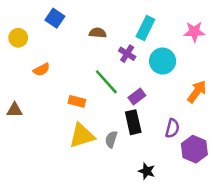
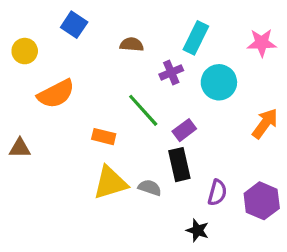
purple cross: (127, 54) -> (171, 72), turned 35
orange semicircle: (41, 70) -> (56, 94), size x1.6
purple semicircle: (172, 128) -> (217, 193), moved
gray semicircle: (111, 139) -> (150, 188), turned 91

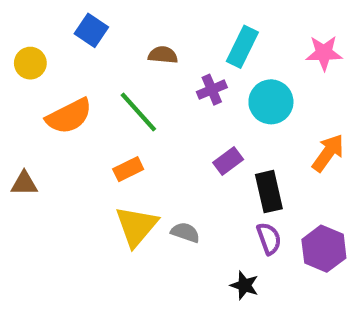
green line: (143, 110) -> (138, 112), moved
orange rectangle: (104, 137) -> (128, 169), turned -40
black rectangle: (179, 165) -> (269, 192), moved
yellow triangle: (110, 183) -> (136, 226), turned -33
purple semicircle: (217, 193) -> (269, 238), turned -35

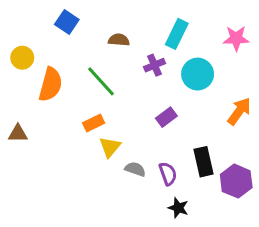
yellow circle: (30, 63) -> (22, 58), moved
orange semicircle: (69, 116) -> (50, 84), turned -48
black rectangle: (269, 192) -> (204, 162), moved
yellow triangle: (136, 226) -> (110, 147), moved, size x0.7
purple semicircle: (269, 238) -> (168, 174), moved

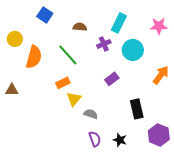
purple semicircle: (168, 174) -> (95, 139), moved
purple hexagon: (236, 181) -> (159, 135), moved

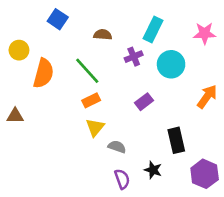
orange rectangle: (63, 83) -> (91, 100), moved
black star: (120, 140) -> (153, 170), moved

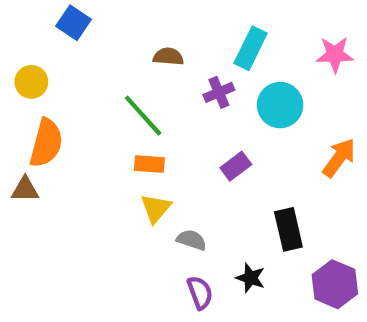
blue square: (58, 19) -> (74, 23), moved
orange semicircle: (43, 73) -> (46, 143), moved
orange rectangle: (91, 100) -> (149, 164), turned 30

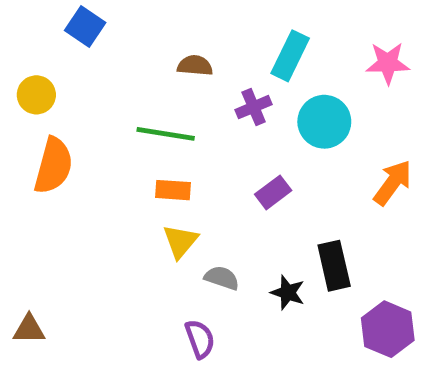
green line: (143, 116) -> (166, 134), turned -39
brown triangle: (25, 189) -> (29, 329), moved
black star: (251, 278) -> (288, 293), moved
purple semicircle: (200, 293) -> (200, 339), moved

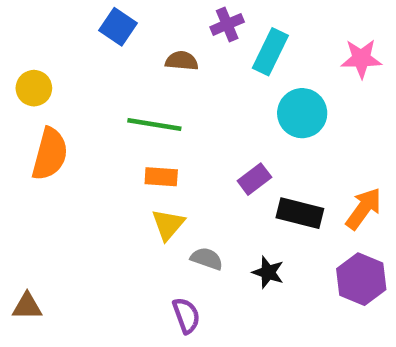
blue square: (85, 27) -> (118, 27), moved
purple cross: (254, 107) -> (227, 24), moved
orange arrow: (393, 183) -> (364, 209), moved
black rectangle: (334, 266) -> (300, 213), moved, turned -63
purple hexagon: (388, 329) -> (361, 279), moved

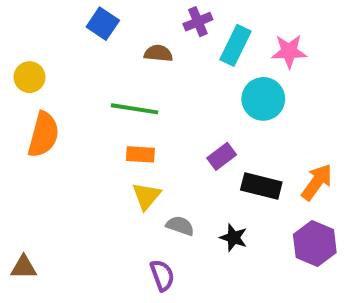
pink star: (361, 59) -> (289, 51), moved

